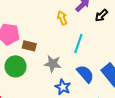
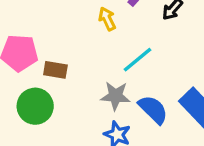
cyan line: (78, 44) -> (137, 60), turned 36
gray star: (53, 64) -> (116, 96), moved

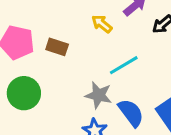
yellow arrow: (107, 19) -> (102, 24), turned -35
brown rectangle: (55, 70) -> (57, 47), moved

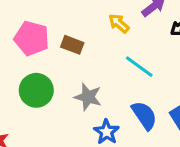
cyan line: (124, 65) -> (139, 67), turned 64
gray star: (99, 95) -> (88, 97), moved

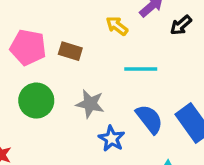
cyan line: (139, 67) -> (141, 69), turned -32

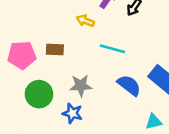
cyan line: (141, 69) -> (112, 49), turned 30
blue star: (112, 139) -> (72, 113), moved

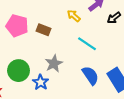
gray star: (81, 86) -> (54, 64), turned 30
green circle: (39, 94) -> (19, 71), moved

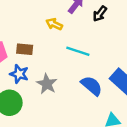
blue star: (41, 82) -> (19, 74), moved

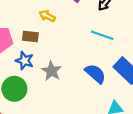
yellow arrow: (54, 24) -> (47, 16), moved
cyan line: (78, 51) -> (102, 35), moved

